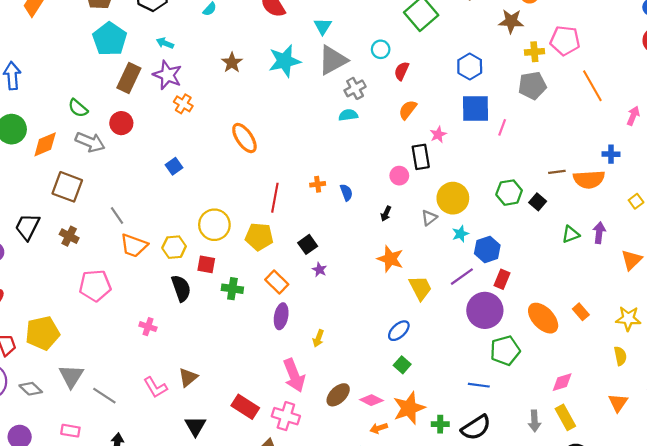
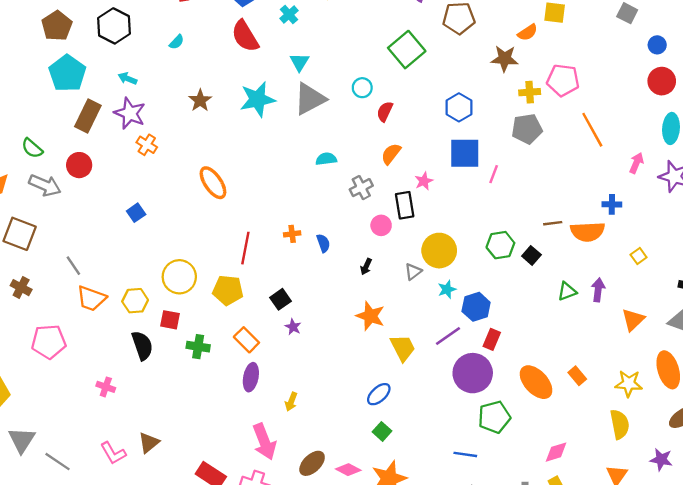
gray cross: (355, 88) -> (361, 188), moved
yellow semicircle: (620, 356) -> (620, 424), size x1.4

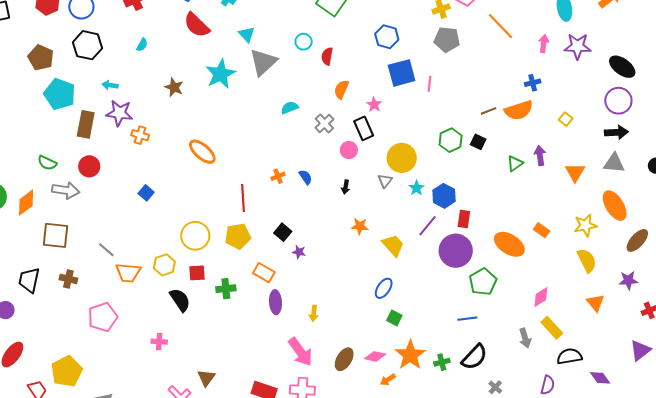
gray pentagon: (527, 129) -> (447, 39), turned 30
orange star: (370, 316) -> (360, 226), size x0.7

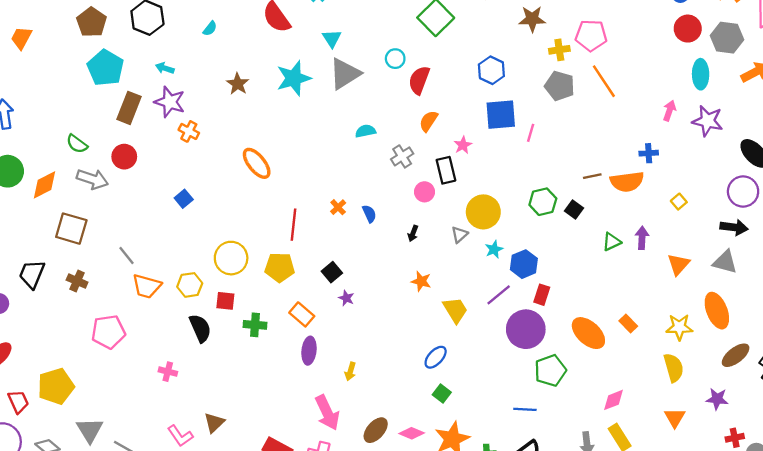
orange line: (500, 26) -> (604, 81), moved
red semicircle: (327, 56) -> (419, 80), size x1.4
orange cross: (278, 176) -> (338, 207), turned -32

